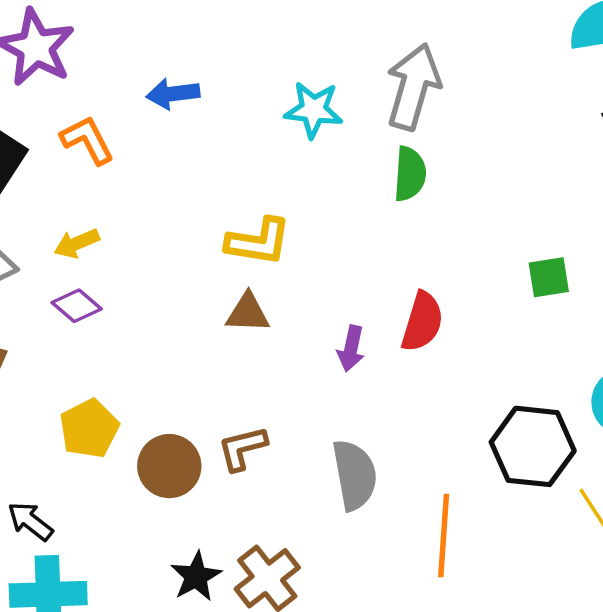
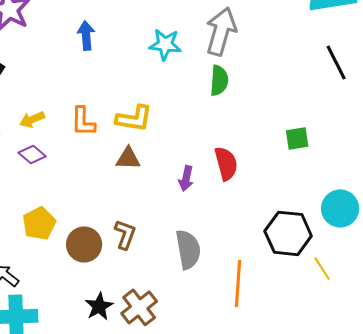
blue arrow: (173, 94) -> (86, 35), turned 92
orange L-shape: (87, 140) -> (83, 121), moved, turned -152
red semicircle: (422, 322) -> (226, 163), turned -32
brown L-shape: (242, 448) -> (125, 234), turned 124

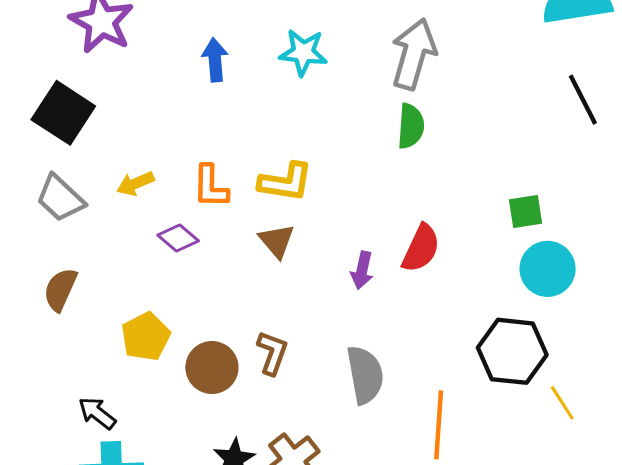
cyan star: (165, 44) -> (303, 53), moved
purple diamond: (32, 154) -> (178, 238), moved
brown triangle: (128, 158) -> (277, 241), turned 48
red semicircle: (226, 163) -> (421, 248), turned 40
cyan circle: (340, 208) -> (548, 269), moved

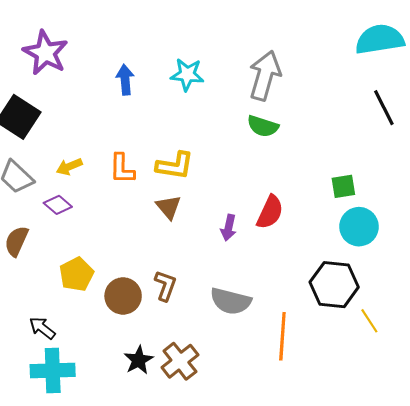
green semicircle: (411, 126) -> (263, 126), turned 104
purple diamond: (178, 238) -> (58, 205), moved
gray semicircle: (365, 375) -> (231, 301), turned 114

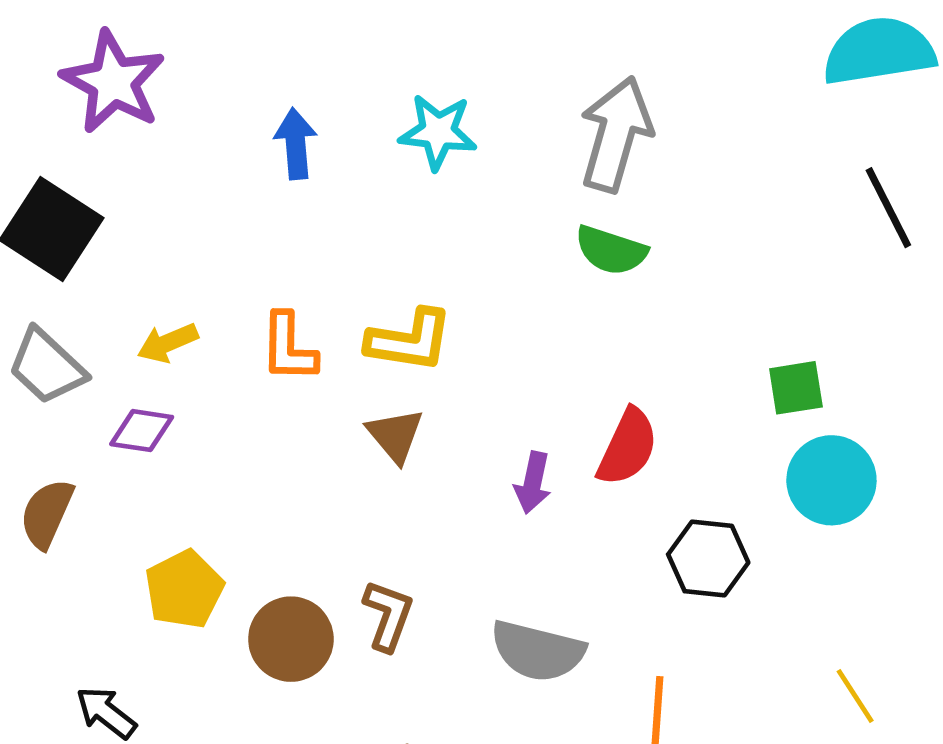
purple diamond: (58, 205) -> (142, 431), turned -32
black hexagon: (334, 285) -> (708, 559), moved, size x0.7

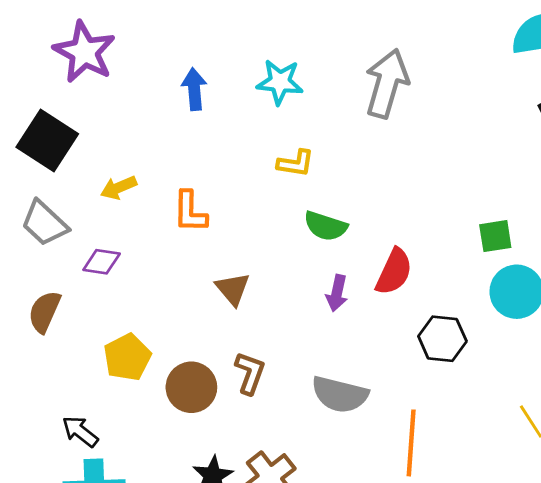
green semicircle: (611, 250) -> (325, 226), moved
yellow L-shape: (409, 340) -> (296, 163), moved, size x0.7
yellow arrow: (168, 343) -> (119, 188), moved
brown triangle: (395, 435) -> (233, 289), moved

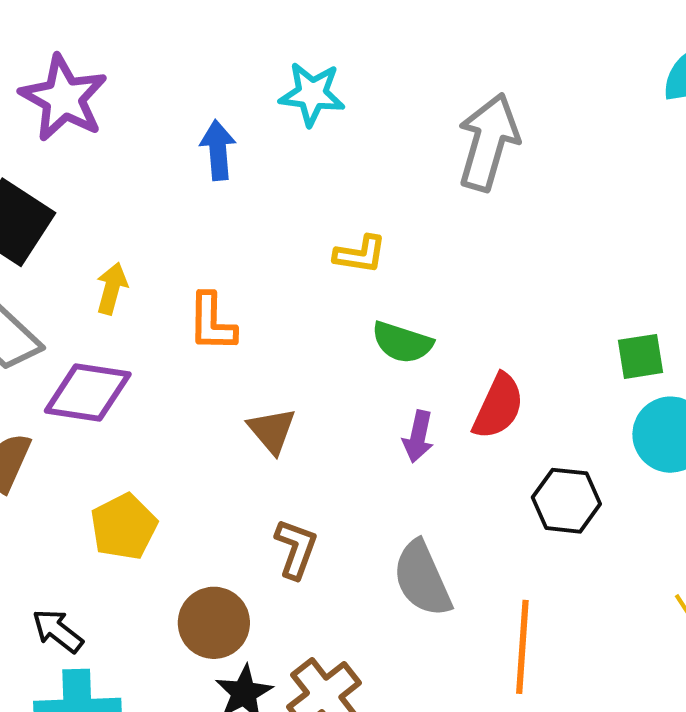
cyan star: (280, 82) -> (312, 94), moved
yellow arrow: (119, 188) -> (112, 288), turned 128
purple diamond: (102, 262) -> (88, 392), size x1.6
brown circle: (191, 387) -> (214, 623), moved
gray semicircle: (340, 394) -> (422, 579), turned 52

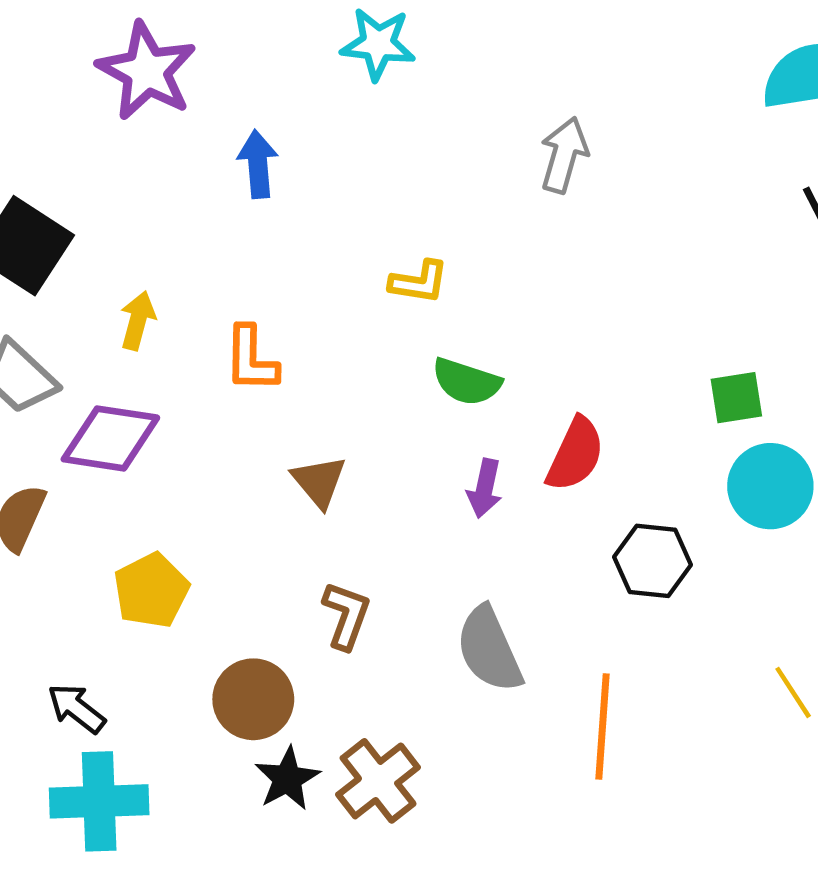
cyan star: (312, 94) -> (378, 44), moved
purple star: (64, 98) -> (147, 71), moved
gray arrow: (488, 142) -> (564, 155), size x0.7

